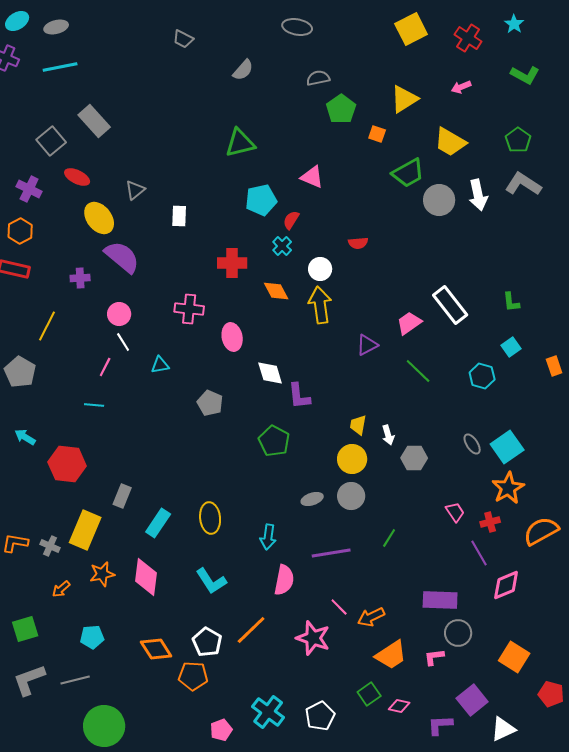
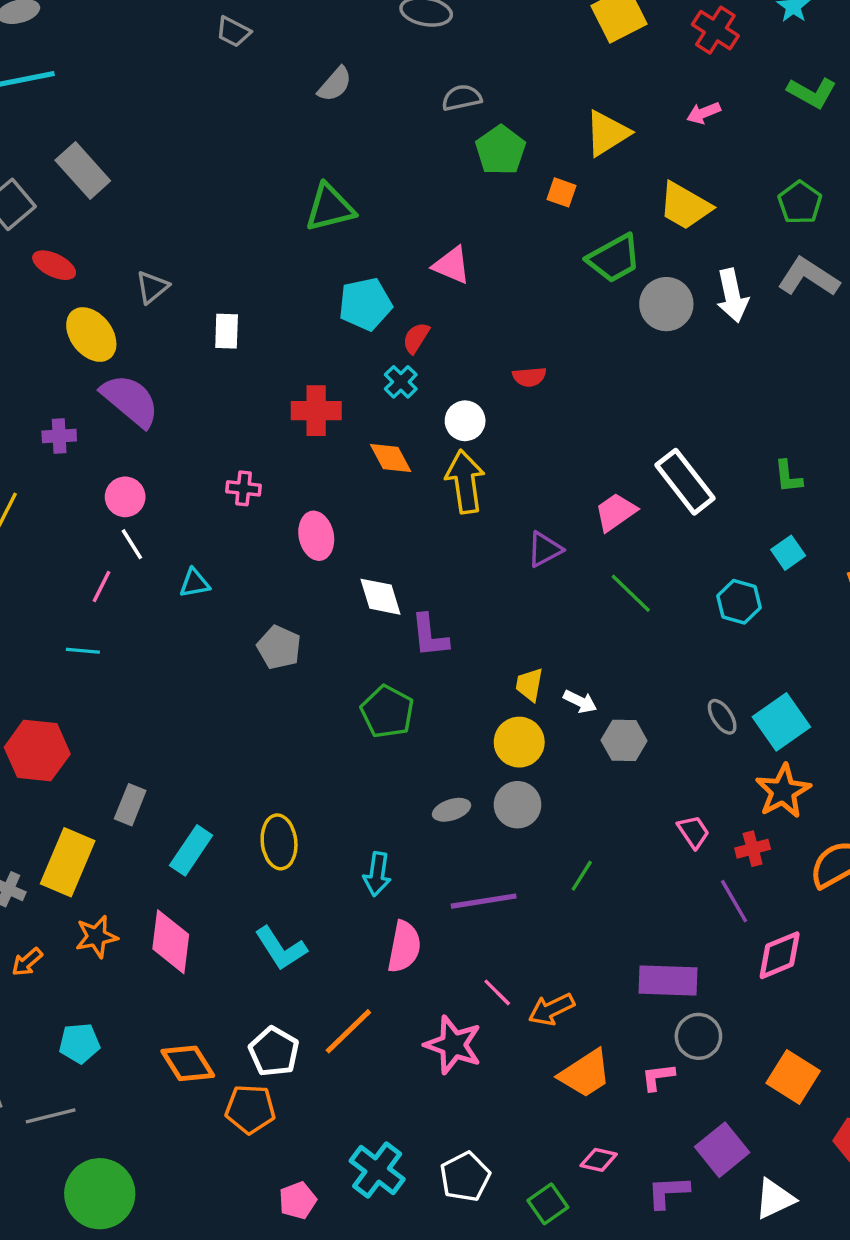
pink cross: (189, 309) -> (244, 488), size x0.7
white arrow: (388, 435) -> (580, 702), turned -48
green square: (369, 694) -> (548, 1204), moved

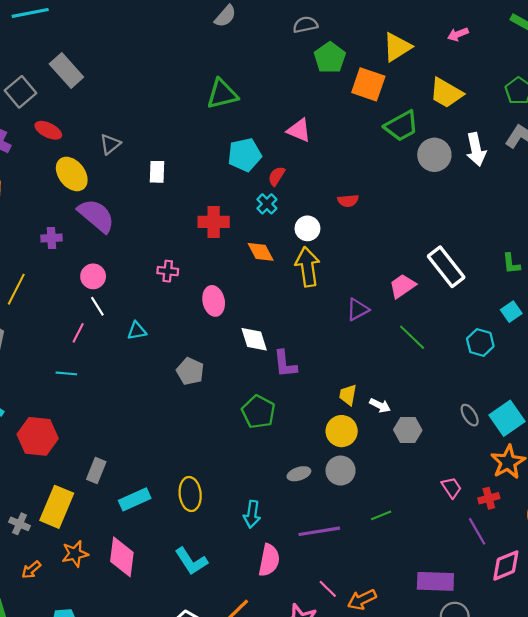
orange square: (561, 192) -> (368, 84), size x1.8
cyan rectangle: (191, 850) -> (135, 499), turned 32
green line: (582, 876) -> (381, 515), turned 36

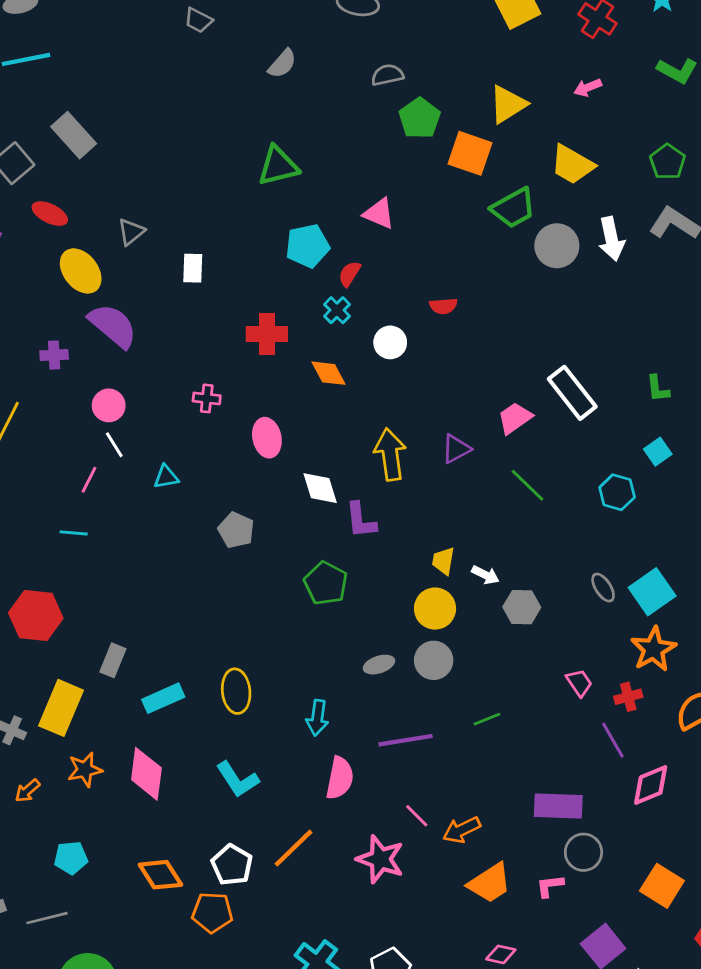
yellow arrow: (307, 267) -> (390, 454), moved

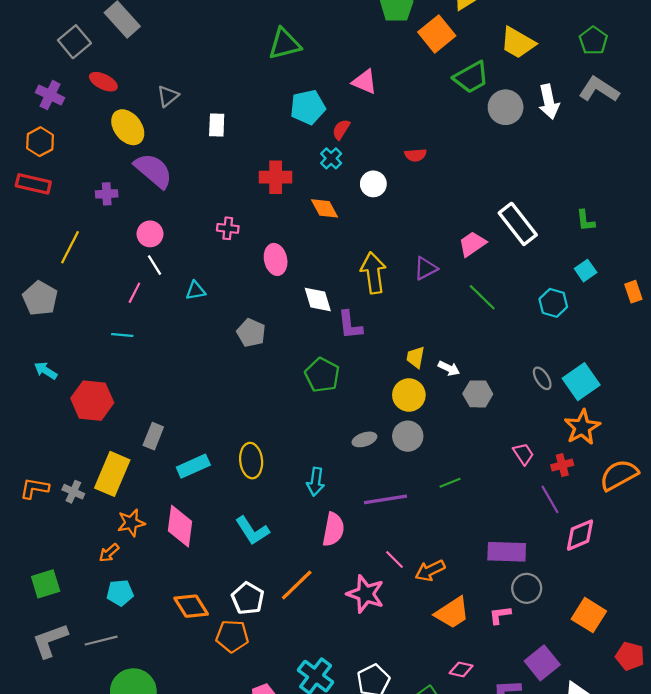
orange square: (470, 153) -> (437, 34), turned 32
orange arrow: (27, 791) -> (109, 553), moved

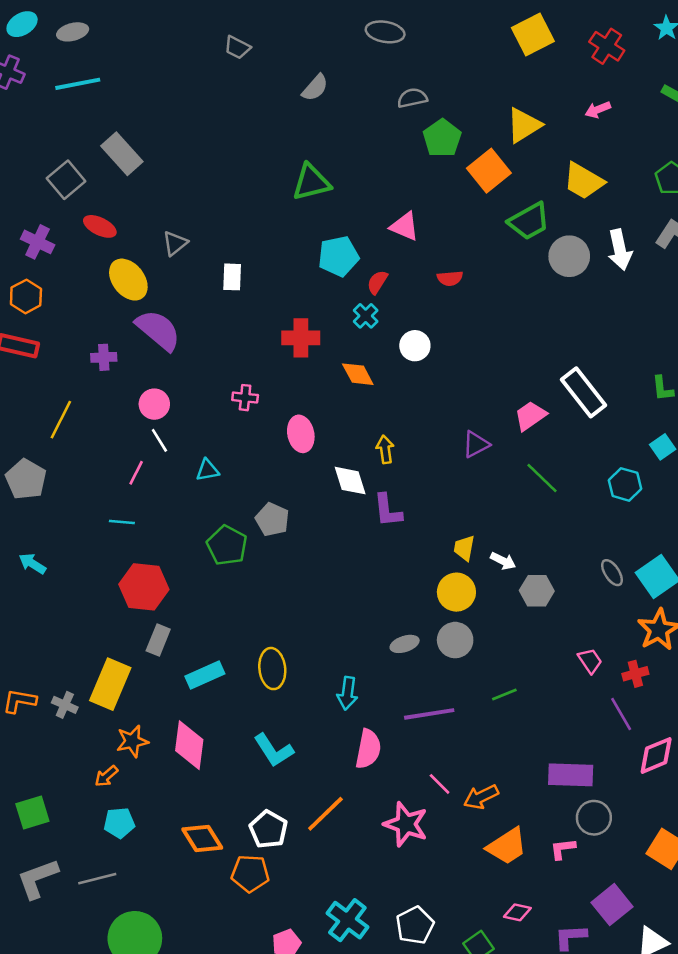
red semicircle: (416, 155) -> (450, 278), moved
yellow arrow: (373, 273) -> (385, 449), moved, size x0.6
green pentagon: (322, 375) -> (227, 545), moved
red hexagon: (92, 401) -> (144, 587), moved

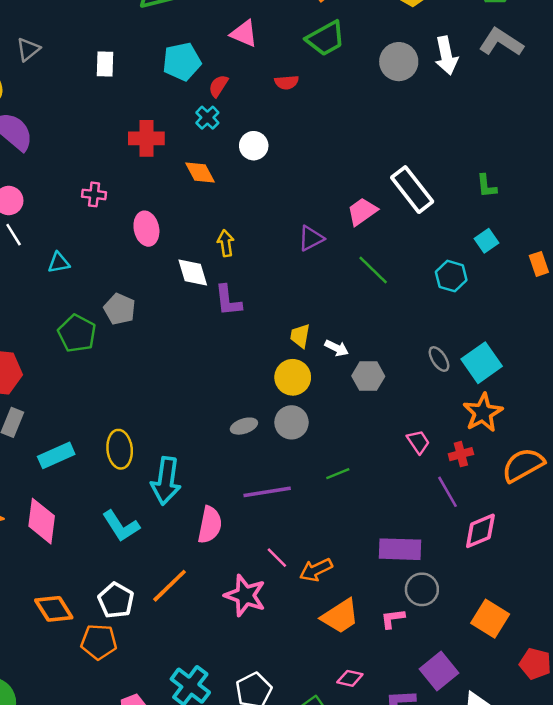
green trapezoid: (529, 221) -> (326, 38), moved
white rectangle: (232, 277) -> (105, 64), moved
cyan arrow: (347, 693) -> (166, 481), moved, size x1.5

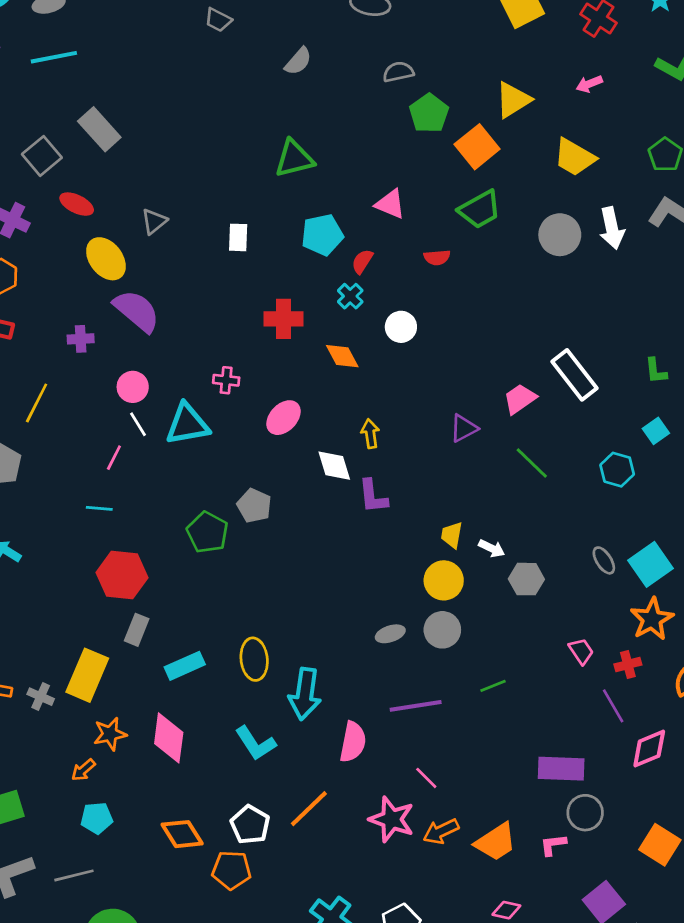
pink ellipse: (146, 229) -> (284, 418), turned 56
cyan triangle: (59, 263) -> (187, 424), moved, size x1.8
orange arrow: (316, 570) -> (441, 831), moved

